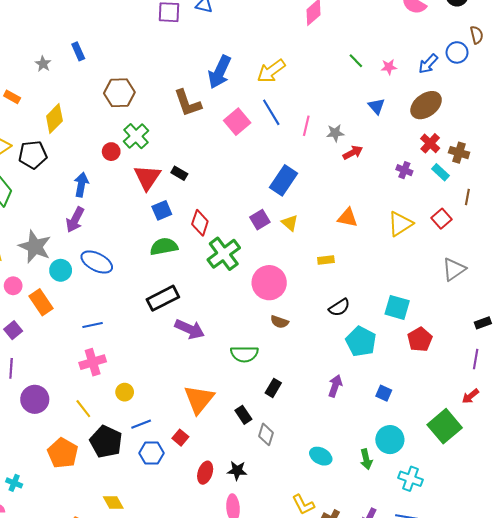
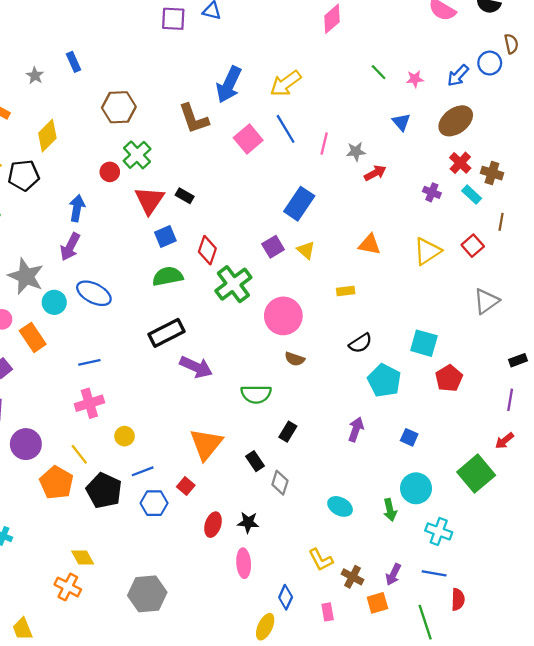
orange pentagon: (63, 453) -> (56, 483), moved
yellow diamond: (113, 503) -> (83, 557), moved

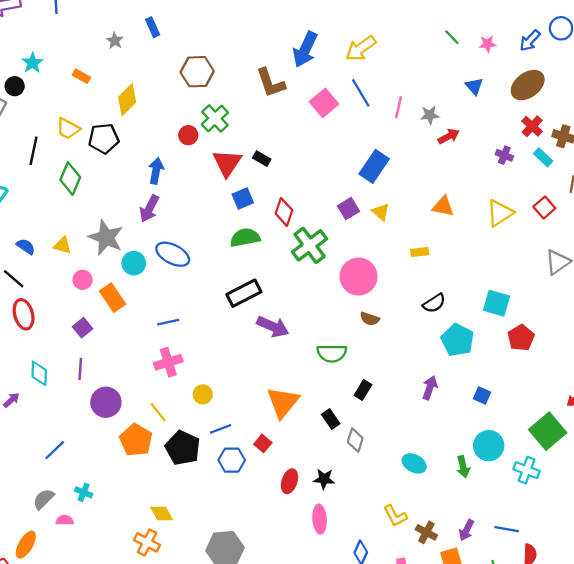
cyan cross: (439, 531) -> (527, 470), moved

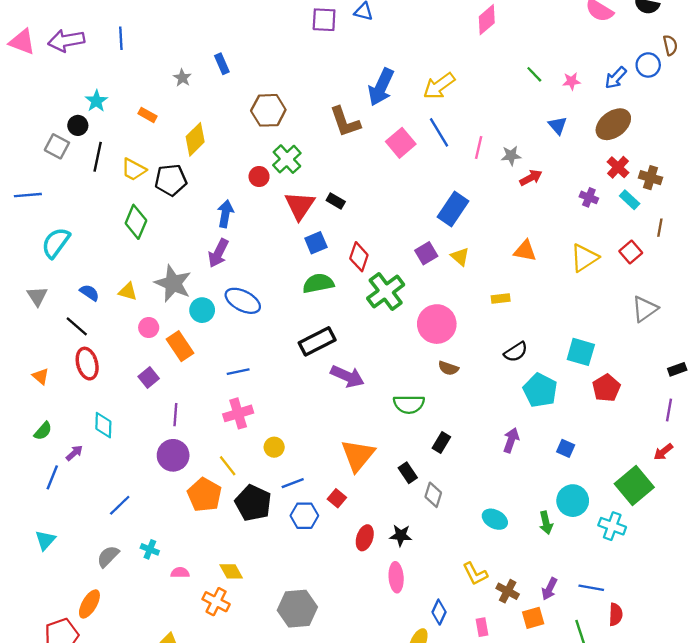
black line: (34, 151) -> (98, 157), moved
purple line: (80, 369) -> (175, 415), moved
pink semicircle: (65, 520) -> (180, 573), moved

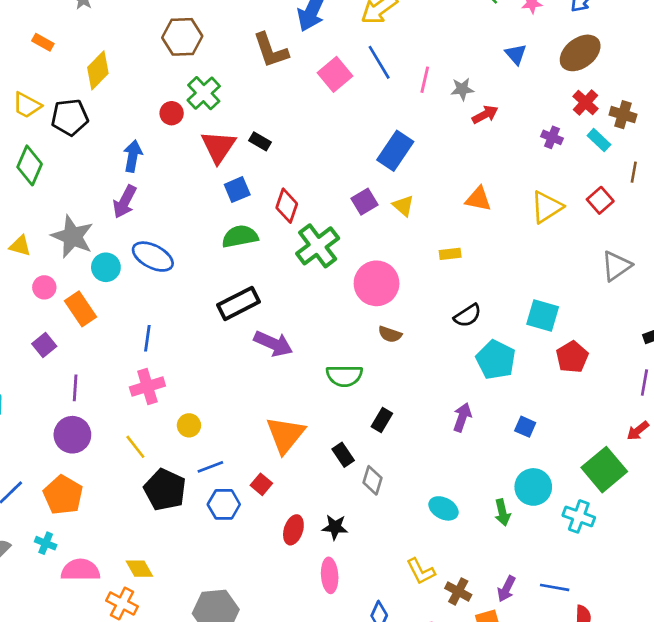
blue line: (238, 372) -> (147, 338), turned -70
orange pentagon: (204, 495) -> (63, 495), moved
pink semicircle: (180, 573) -> (80, 570), size x1.8

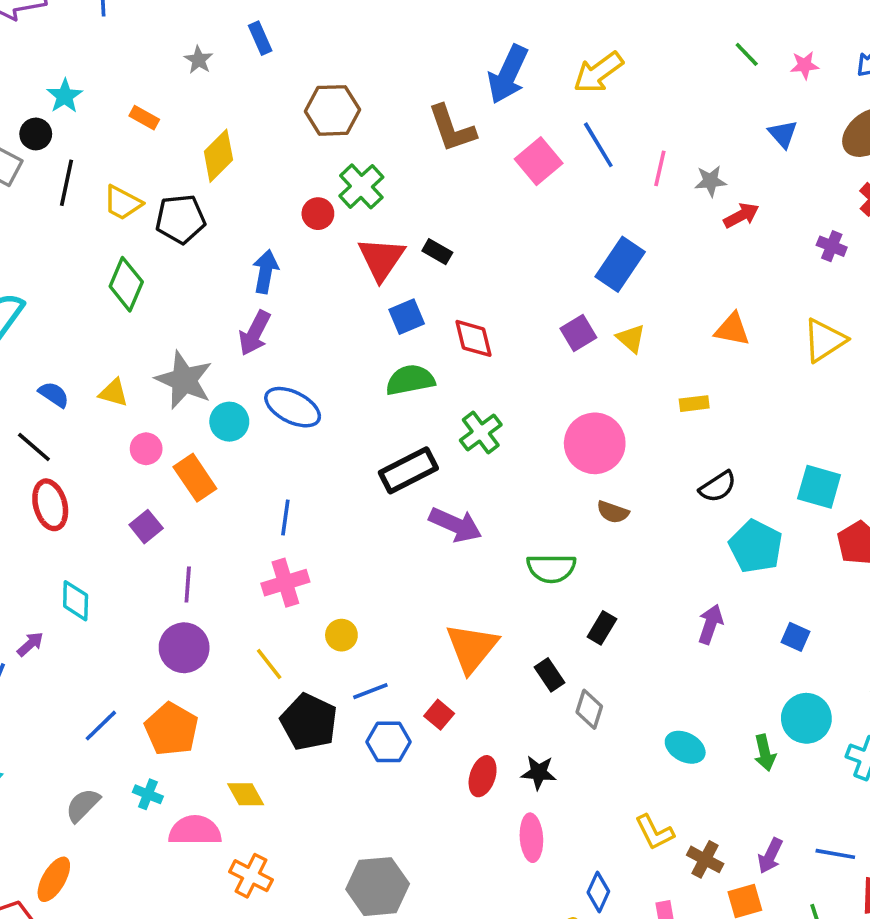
red diamond: (287, 206) -> (474, 338), turned -32
green cross: (318, 246) -> (481, 432), moved, size x0.7
yellow diamond: (139, 569) -> (246, 794), moved

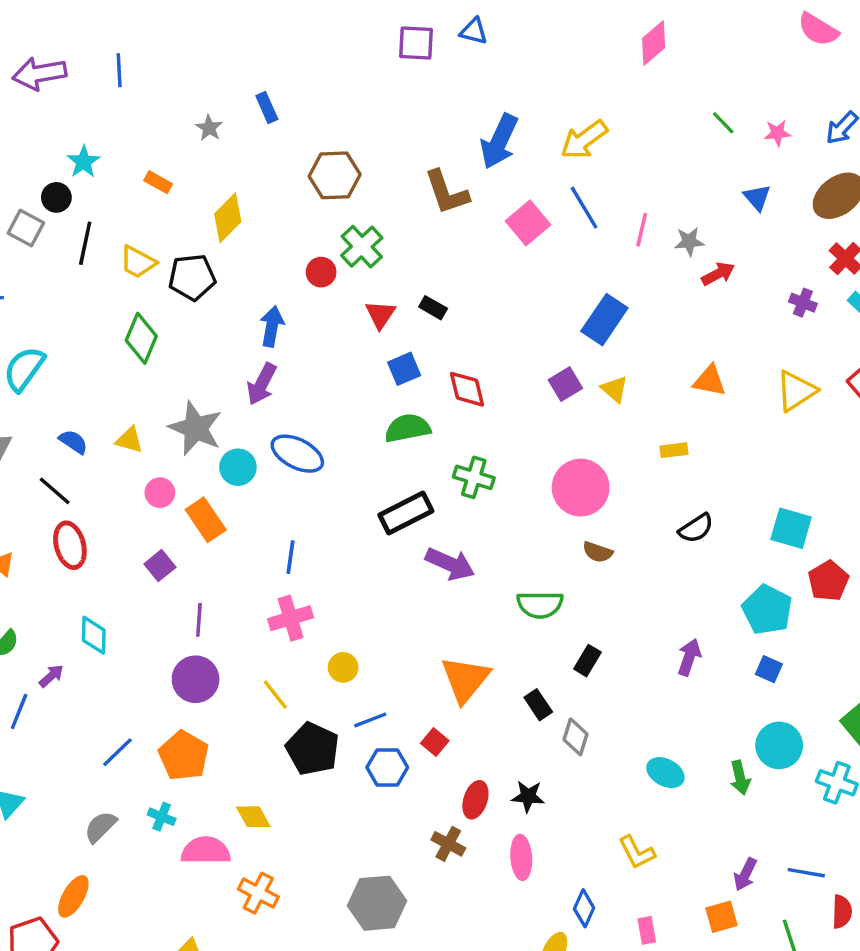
red triangle: (381, 259) -> (380, 314), size x0.7
green cross: (481, 432) -> (474, 477), turned -36
cyan pentagon: (756, 546) -> (767, 610), moved
brown cross: (705, 859) -> (448, 844), moved

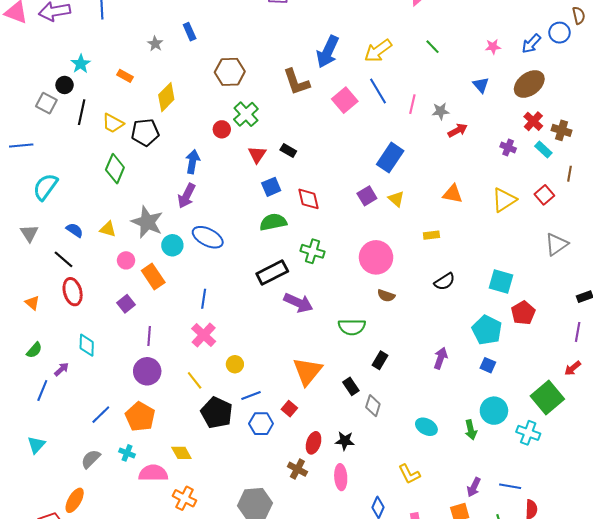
green line: (723, 123) -> (432, 47), moved
pink cross: (291, 618) -> (204, 335), turned -30

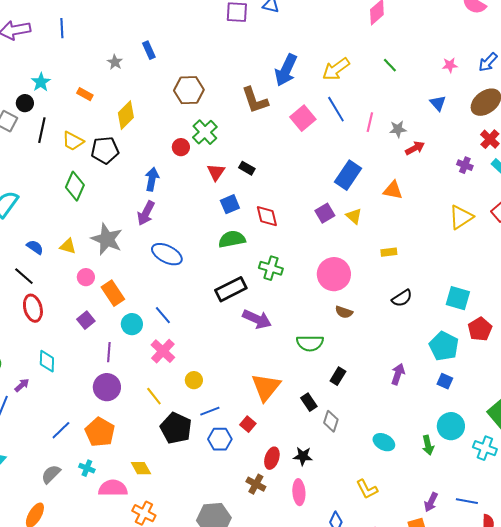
orange triangle: (453, 194) -> (393, 190), moved
cyan circle: (172, 245) -> (132, 324), moved
blue line: (204, 299) -> (163, 315), turned -48

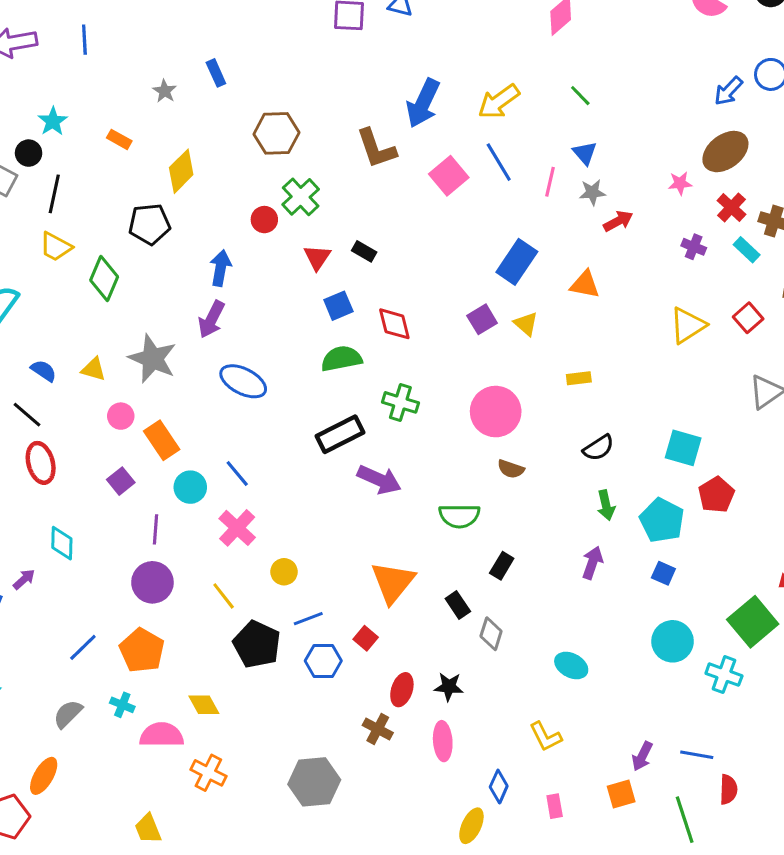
pink star: (450, 65) -> (680, 183), moved
blue triangle: (438, 103) -> (585, 153), moved
yellow trapezoid: (73, 141) -> (56, 247), moved
green arrow: (428, 445) -> (606, 505), moved

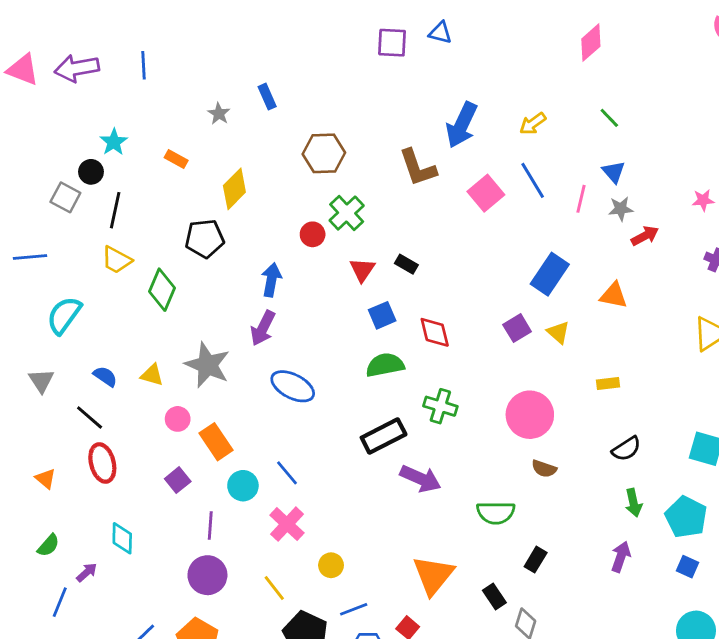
yellow arrow: (499, 102) -> (533, 124), size x0.7

